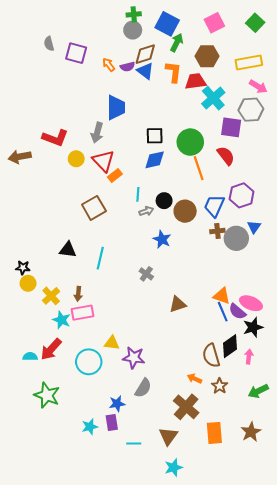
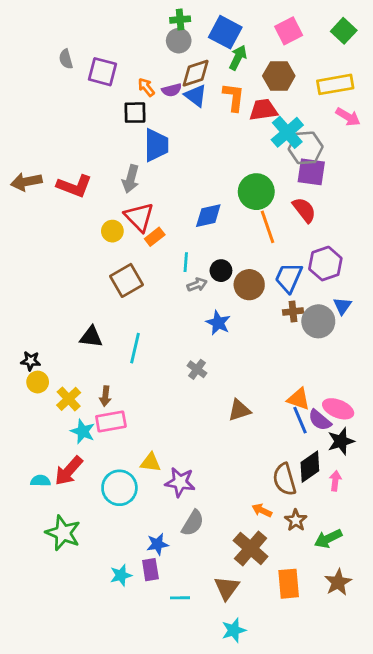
gray hexagon: (251, 110) -> (306, 148), moved
black square: (155, 136) -> (135, 113), moved
brown arrow: (20, 157) -> (26, 182), moved
yellow circle: (76, 159) -> (112, 231), moved
green arrow: (258, 391) -> (328, 539), moved

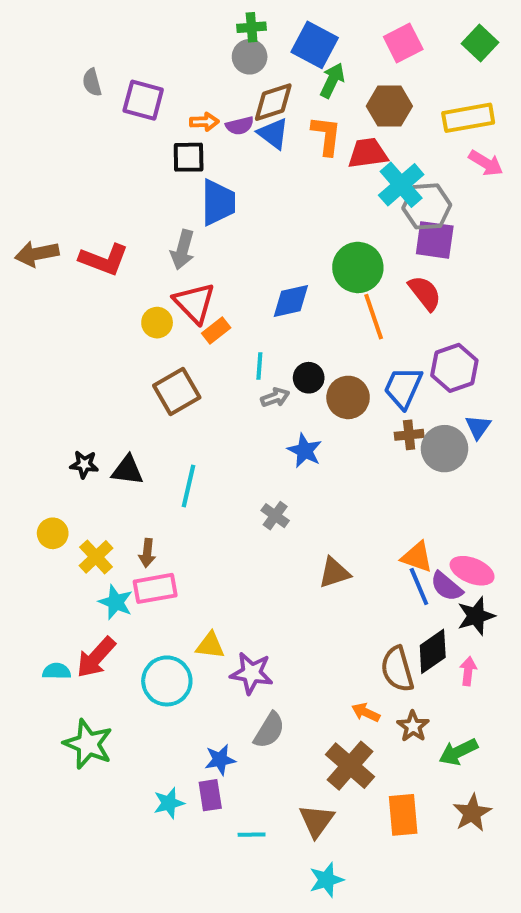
orange arrow: (146, 87) -> (204, 122), turned 126
black star: (31, 361) -> (84, 464), moved

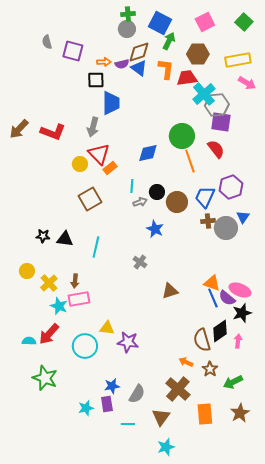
brown arrow: (37, 254) -> (19, 129), turned -35
gray semicircle: (269, 730) -> (137, 394), moved

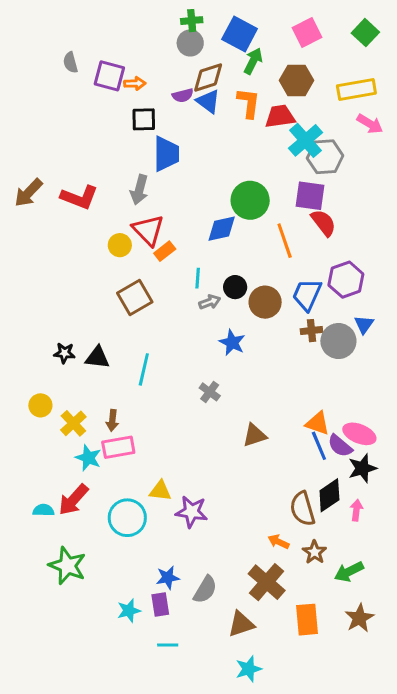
orange arrow: (104, 62) -> (135, 83), moved
purple square: (221, 122) -> (310, 196), moved
green circle: (182, 136) -> (250, 200), moved
brown triangle: (161, 417) -> (241, 624), turned 36
cyan line: (128, 424) -> (168, 645), moved

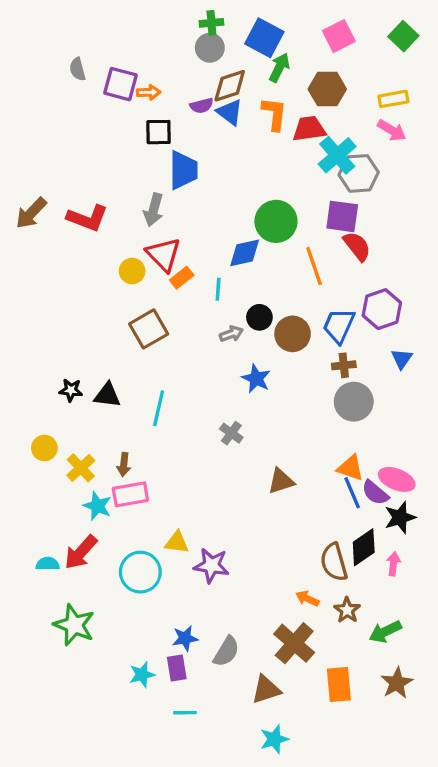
yellow rectangle: (356, 89) -> (393, 99), size x0.7
pink arrow: (370, 124) -> (392, 130), moved
cyan line: (198, 278) -> (218, 289), moved
gray circle: (338, 341) -> (354, 402), moved

